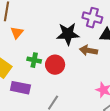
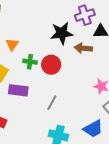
purple cross: (92, 18) -> (85, 15), turned -30
orange triangle: (17, 33) -> (12, 45), moved

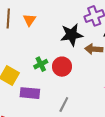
orange triangle: (12, 45) -> (29, 20), moved
green cross: (30, 62) -> (41, 64), turned -32

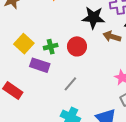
green cross: (41, 64) -> (51, 47), moved

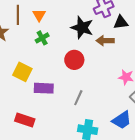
black star: (93, 18) -> (82, 28), turned 30
green cross: (51, 47) -> (42, 38), moved

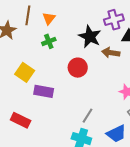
gray line: (78, 98) -> (88, 116), moved

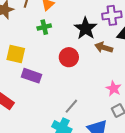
yellow square: (25, 72) -> (16, 54), turned -30

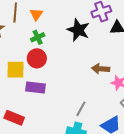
brown arrow: (104, 48) -> (101, 69), moved
red circle: (69, 57) -> (37, 58), moved

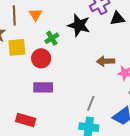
green cross: (38, 37) -> (52, 38), moved
yellow square: (15, 70) -> (17, 47), moved

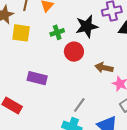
black star: (79, 25) -> (87, 26), turned 30
red circle: (41, 58) -> (74, 52), moved

